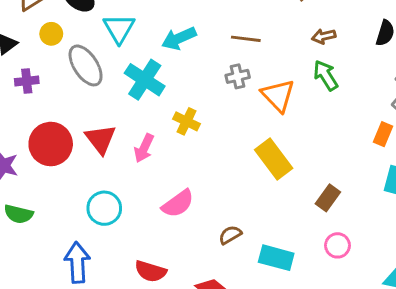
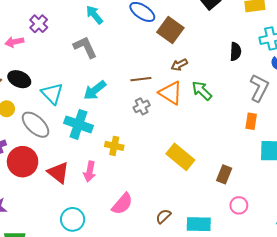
brown arrow: (324, 36) -> (179, 65), moved
orange triangle: (278, 95) -> (171, 93), moved
red circle: (51, 144) -> (23, 162), moved

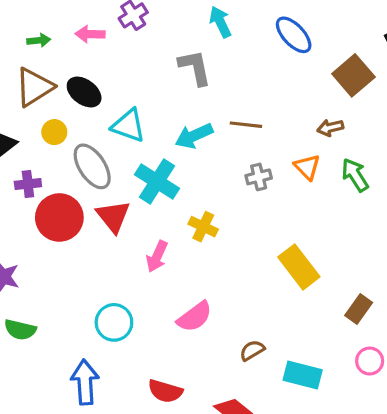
brown square: (170, 30) -> (353, 75), moved
brown line: (141, 79) -> (246, 125), moved
orange triangle: (171, 93) -> (307, 167), size x0.7
cyan triangle: (52, 94) -> (128, 126), turned -40
red triangle: (58, 173) -> (113, 216), moved

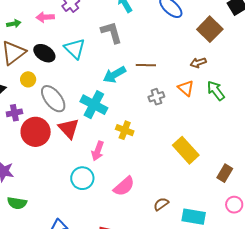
cyan triangle: (128, 126) -> (75, 49), moved, turned 30
cyan circle: (114, 322) -> (82, 178), moved

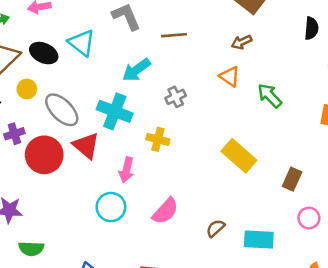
brown line: (146, 65) -> (174, 35), moved
green arrow: (216, 91) -> (270, 96), moved
gray cross: (156, 97) -> (176, 97), moved

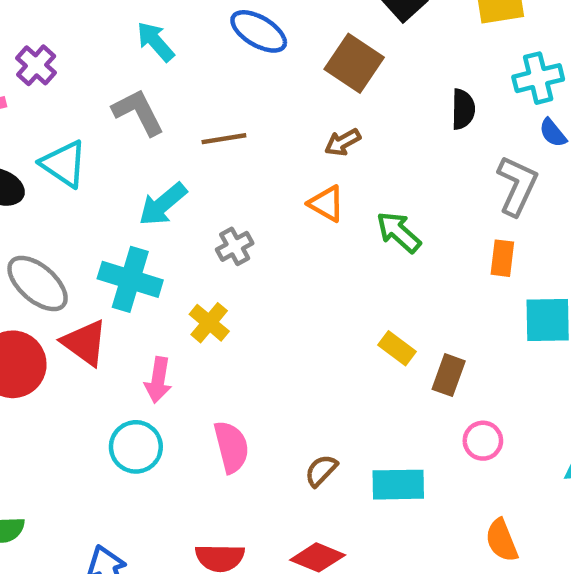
yellow cross: (158, 139) -> (209, 323), turned 30
yellow rectangle: (239, 156) -> (397, 348), moved, size x0.6
pink semicircle: (165, 211) -> (231, 447), turned -52

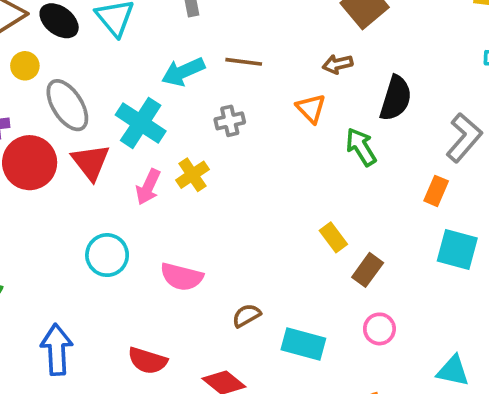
black semicircle: (463, 109) -> (396, 98), moved, size x1.4
brown line: (224, 139) -> (244, 62), moved
pink arrow: (158, 380) -> (148, 187), moved
pink semicircle: (231, 447) -> (182, 277), turned 102

